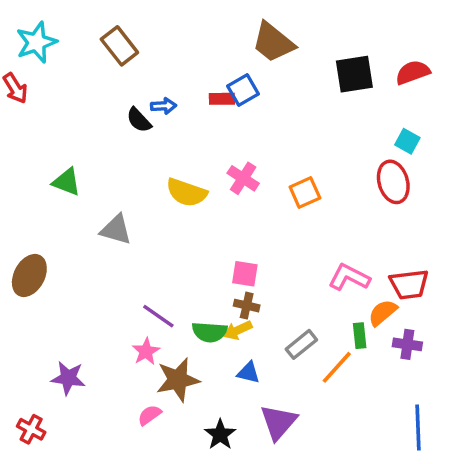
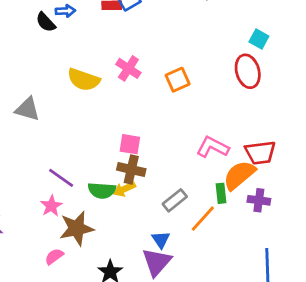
brown cross: (247, 306) -> (131, 169), size x1.4
orange semicircle: (383, 313) -> (239, 175), size x1.4
blue triangle: (248, 373) -> (161, 240), moved, turned 42

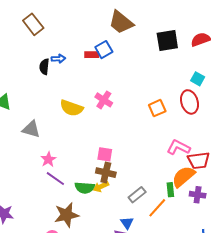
black semicircle: (46, 22) -> (44, 67), turned 49
orange square: (178, 80) -> (157, 108), moved
pink L-shape: (213, 147) -> (178, 147), moved
pink star: (51, 206) -> (48, 159), moved

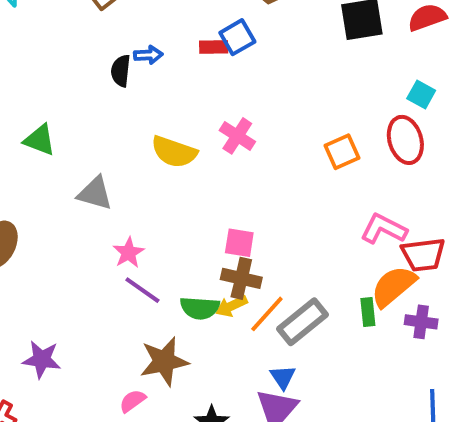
gray rectangle: (137, 195) -> (303, 322), size x1.4
orange line: (157, 208) -> (267, 314), moved

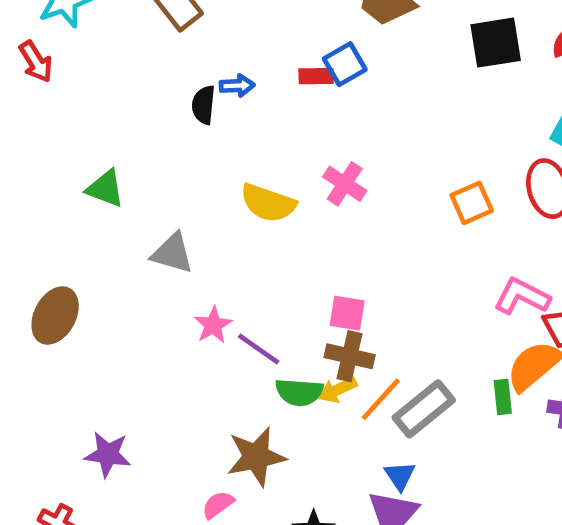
purple line: (142, 290) -> (259, 349), moved

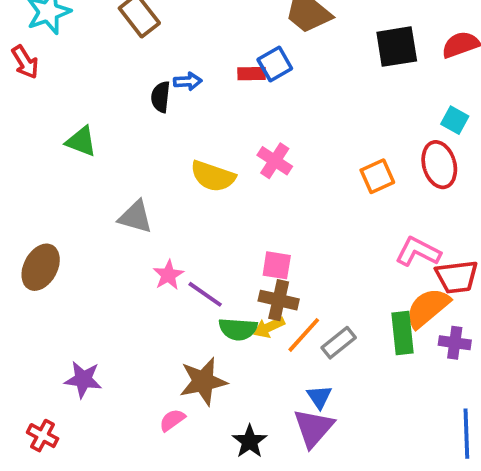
green triangle: (105, 189) -> (81, 141), moved
green rectangle: (503, 397) -> (402, 333), size x1.5
gray rectangle: (424, 409) -> (339, 343), size x0.7

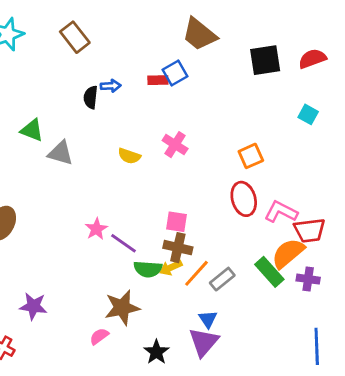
red ellipse: (439, 165) -> (244, 199), moved
yellow semicircle: (213, 176) -> (129, 156), size x0.7
gray triangle: (135, 217) -> (61, 153), moved
green rectangle: (402, 333) -> (269, 272), turned -36

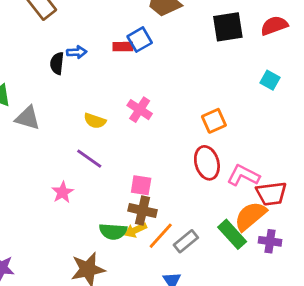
purple line: (124, 243) -> (89, 159), moved

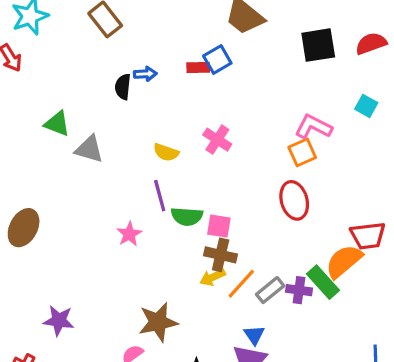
purple line: (89, 159) -> (160, 196), turned 40
pink L-shape: (243, 175) -> (313, 127), moved
green semicircle: (113, 231) -> (187, 216), moved
purple cross: (270, 241) -> (299, 290), moved

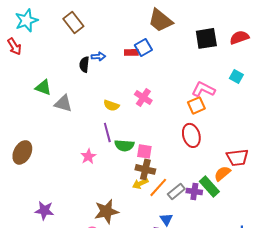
orange semicircle: (344, 261) -> (222, 173), size x0.7

